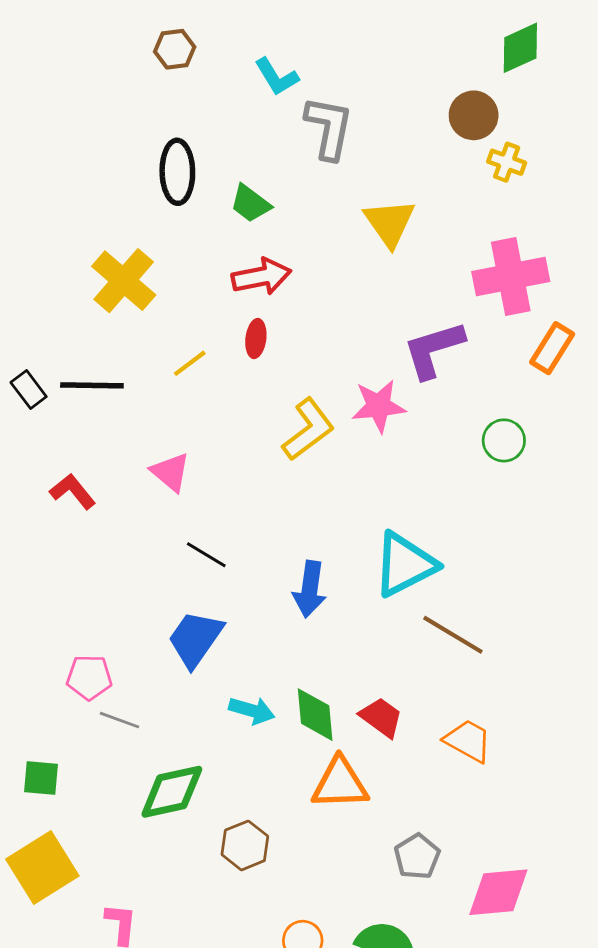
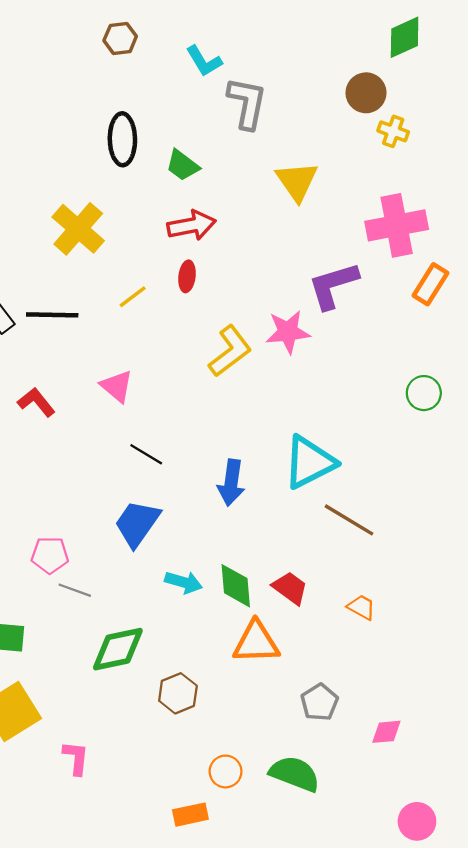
green circle: (504, 440) -> (424, 393), moved
orange trapezoid: (468, 741) -> (361, 607), size x0.7
pink diamond: (498, 892) -> (386, 732), size x0.6

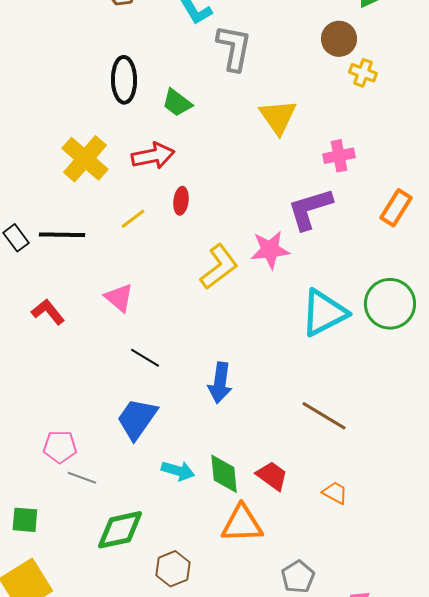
red arrow: (192, 225) -> (153, 156), moved
pink cross: (397, 225) -> (339, 156), moved, size x0.6
green circle: (424, 393) -> (390, 304), size x1.6
cyan triangle: (309, 462) -> (324, 313), moved

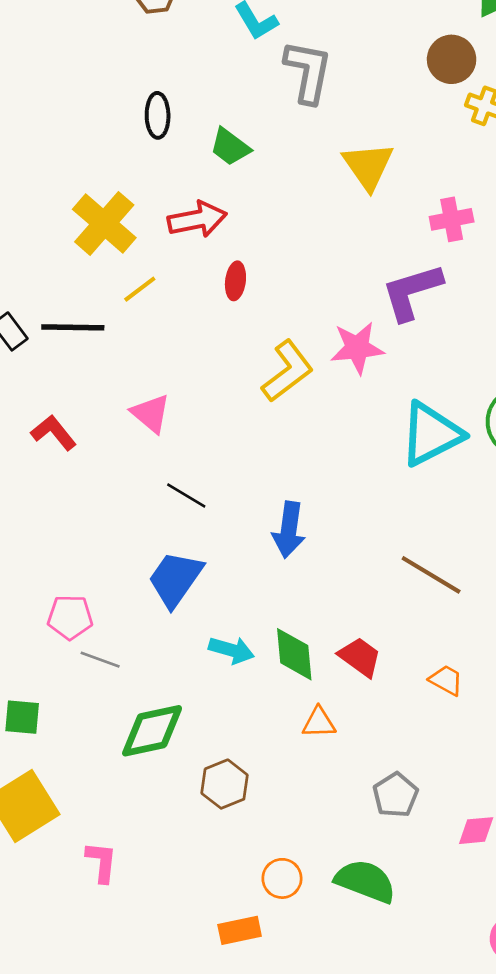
black ellipse: (124, 80) -> (158, 115), size x0.7
yellow line: (133, 219) -> (140, 289), moved
orange triangle: (242, 524) -> (319, 723), size x0.6

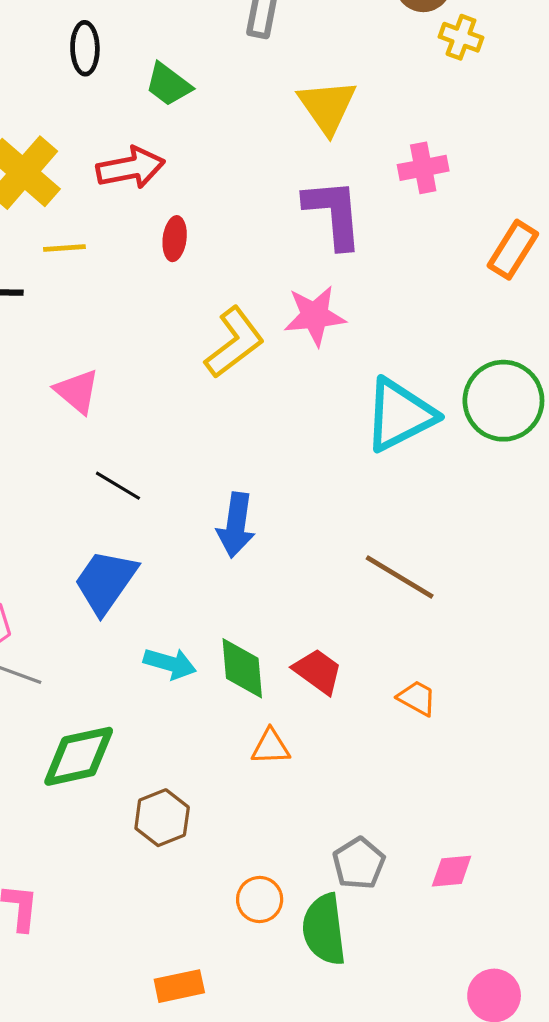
yellow line: (140, 289) -> (64, 248), turned 33
purple L-shape: (412, 292) -> (334, 213), moved, turned 102
gray pentagon: (395, 795) -> (359, 863), moved
orange circle: (282, 878) -> (260, 899), moved
green semicircle: (365, 881) -> (324, 929), turned -118

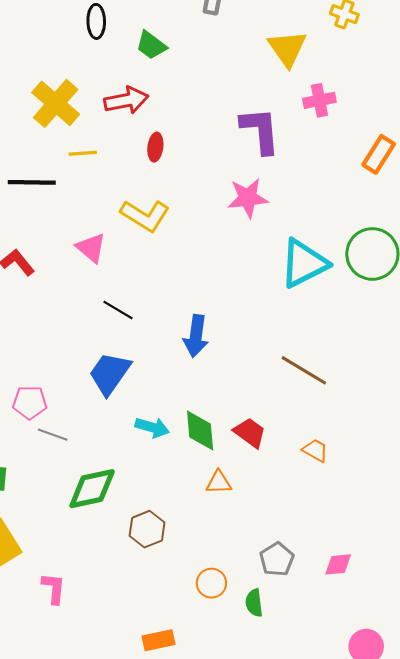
yellow triangle: (327, 106) -> (287, 48), moved
yellow L-shape: (234, 342) -> (145, 216), moved, turned 69
green semicircle: (324, 929) -> (254, 603), size x0.6

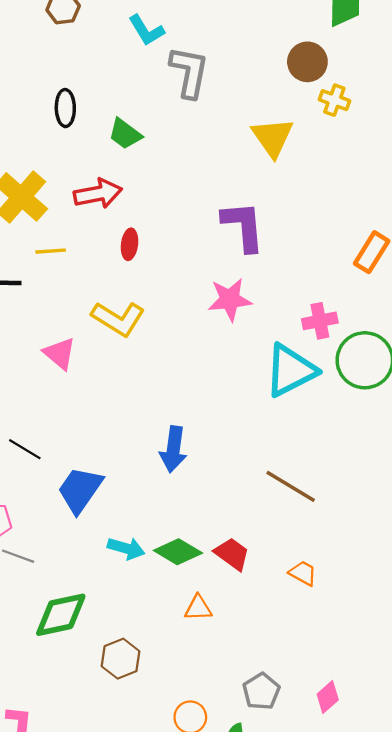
pink cross: (319, 100) -> (320, 321), moved
black line: (118, 310) -> (25, 449), moved
green diamond: (200, 430) -> (178, 552), turned -54
pink diamond: (338, 564) -> (328, 697), turned -36

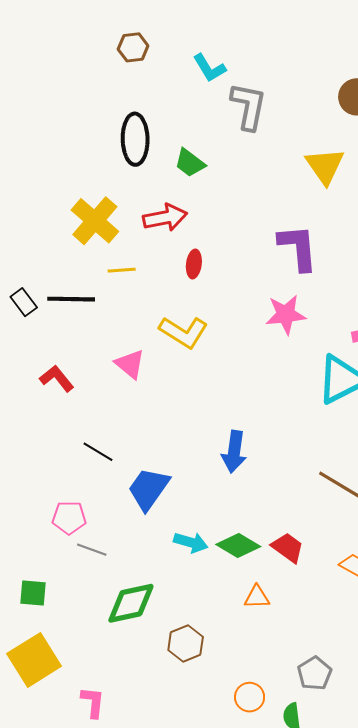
black ellipse: (65, 108) -> (135, 139), size x1.5

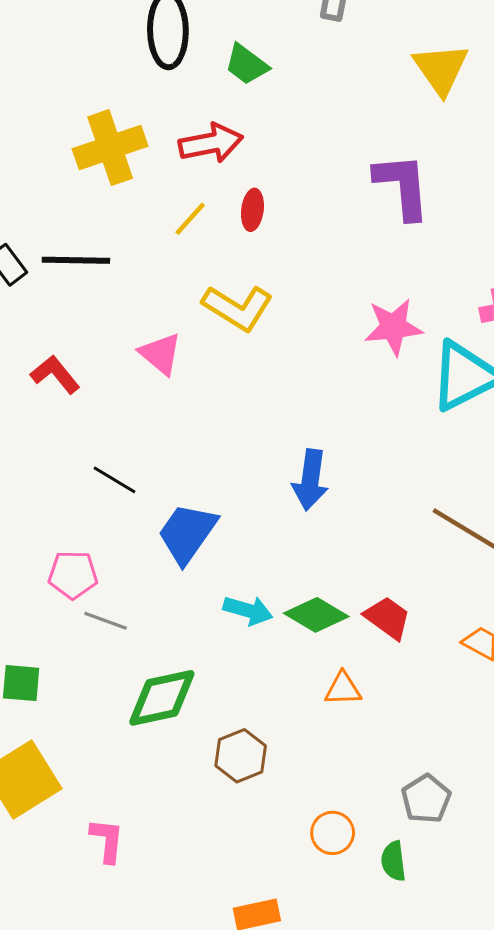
yellow cross: (95, 221) -> (110, 148), turned 30
yellow line: (122, 270) -> (190, 219), moved, turned -44
pink star: (286, 315) -> (393, 327), moved

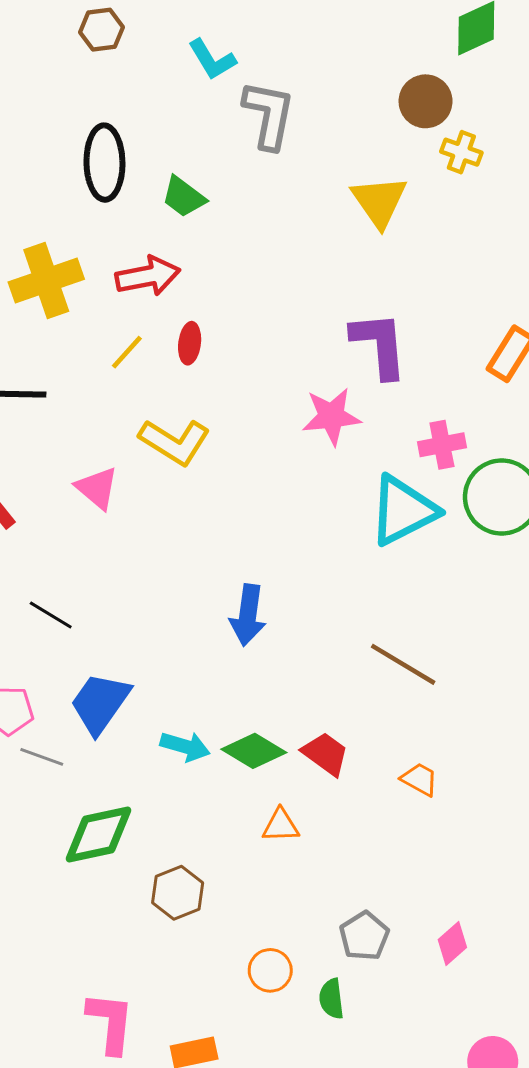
purple L-shape: (402, 186) -> (379, 345), moved
pink star: (393, 327) -> (331, 416), moved
blue trapezoid: (187, 533) -> (100, 703), moved
pink L-shape: (107, 840) -> (110, 1023), moved, size x1.4

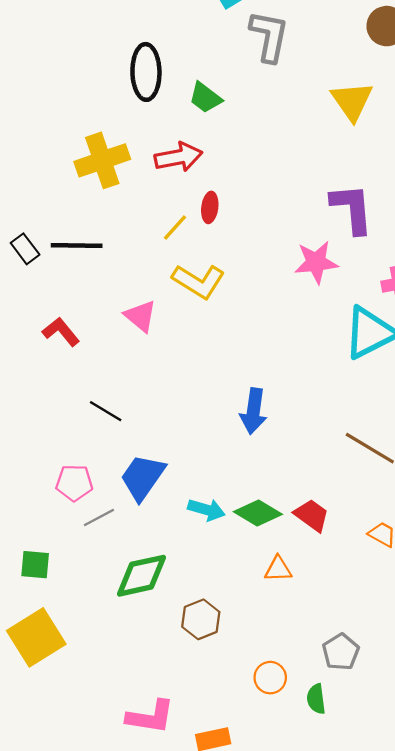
yellow line: (127, 352) -> (175, 228), moved
gray line: (42, 757) -> (99, 518), turned -48
pink L-shape: (110, 1023) -> (150, 717), turned 93

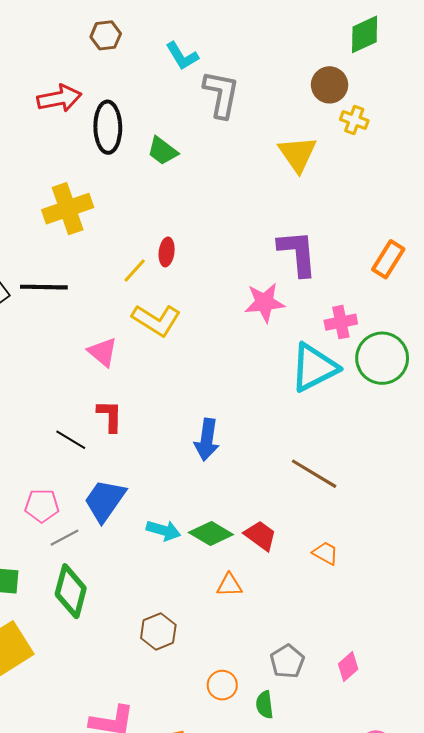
red arrow: (178, 157) -> (59, 98), moved
red L-shape: (61, 332) -> (110, 416), moved, turned 40
green diamond: (141, 576) -> (71, 591), moved, turned -63

